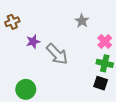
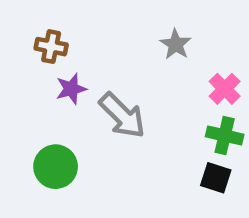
brown cross: (12, 22) -> (51, 47), moved, turned 32
green circle: (26, 89) -> (56, 167), moved

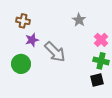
green circle: (56, 167) -> (21, 64), moved
black square: (216, 178) -> (97, 80), turned -32

